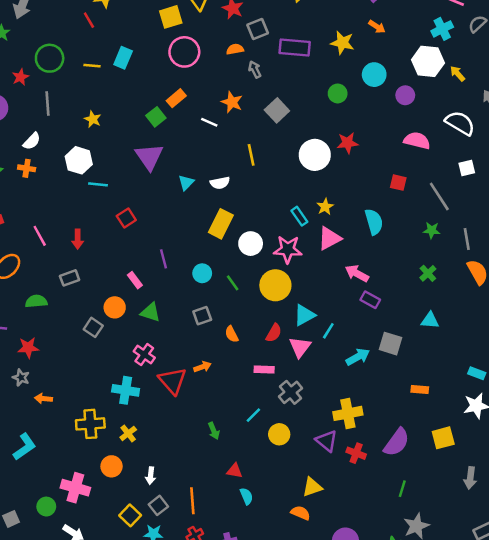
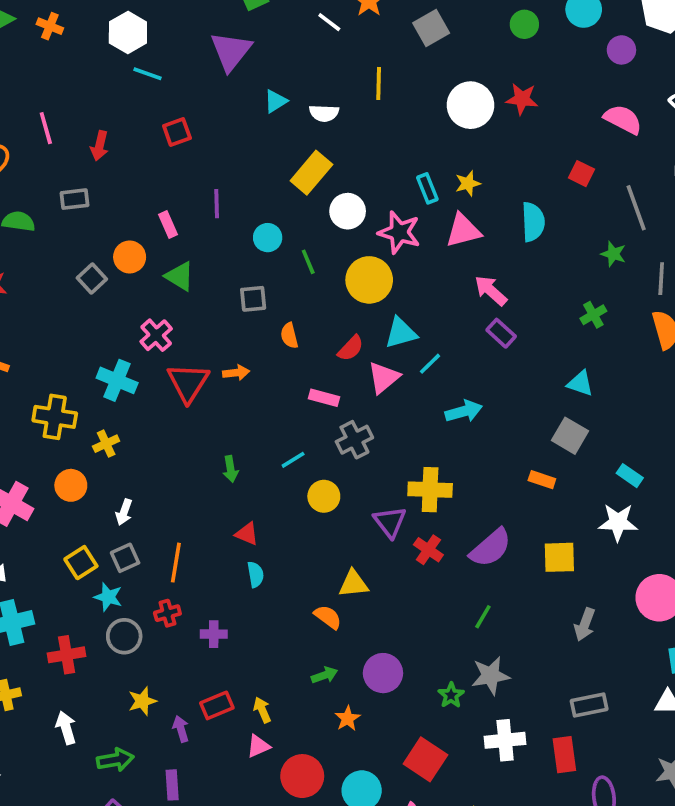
gray square: (390, 344) -> (570, 436), moved

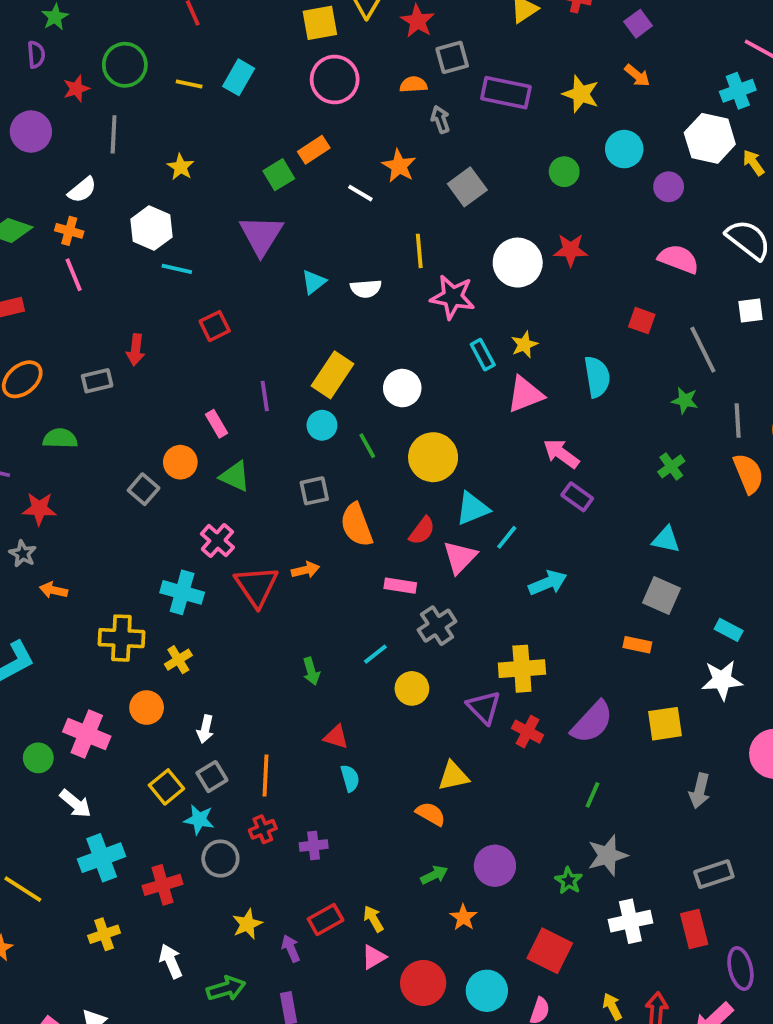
pink line: (46, 128) -> (74, 275), moved
yellow rectangle: (311, 173) -> (332, 375), moved
gray rectangle: (75, 199) -> (97, 381), moved
pink star: (399, 232) -> (453, 297), moved
orange semicircle: (289, 336) -> (356, 525), size x1.6

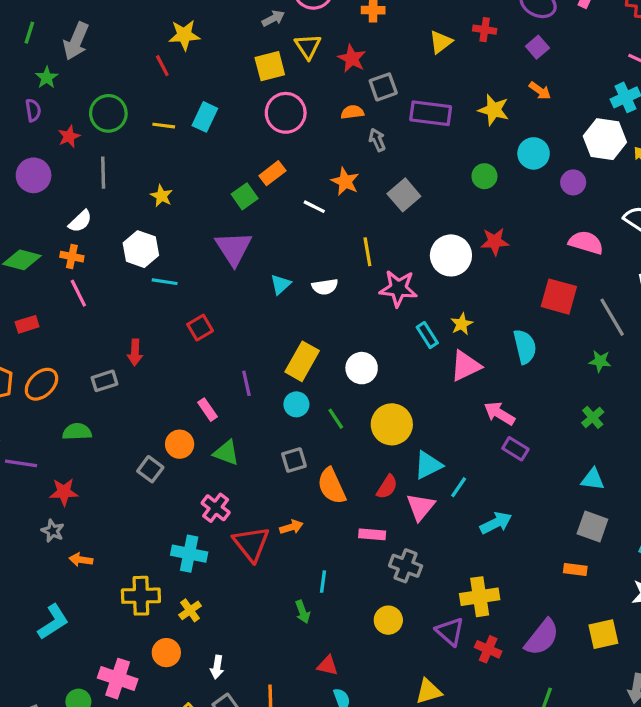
red square: (642, 321) -> (559, 297), size x1.6
gray cross: (437, 626) -> (406, 566), turned -32
cyan line: (375, 654) -> (323, 582), moved, turned -40

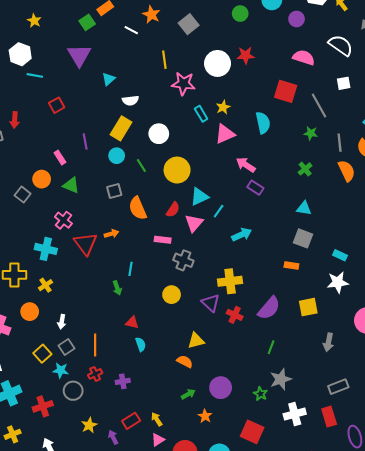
white semicircle: (325, 287) -> (130, 101), moved

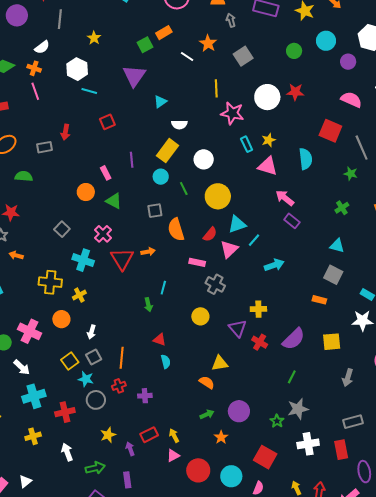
pink triangle: (225, 134) -> (268, 166), turned 35
gray square: (23, 195) -> (62, 229), moved
yellow cross: (230, 281) -> (258, 309), size x0.7

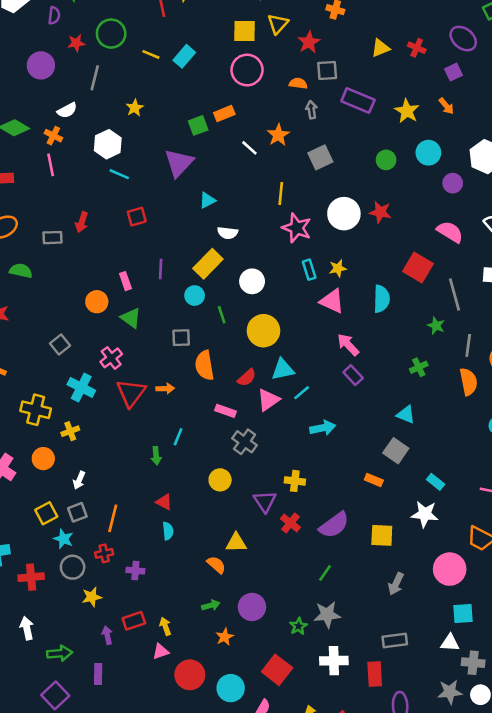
yellow star: (108, 435) -> (92, 597), moved

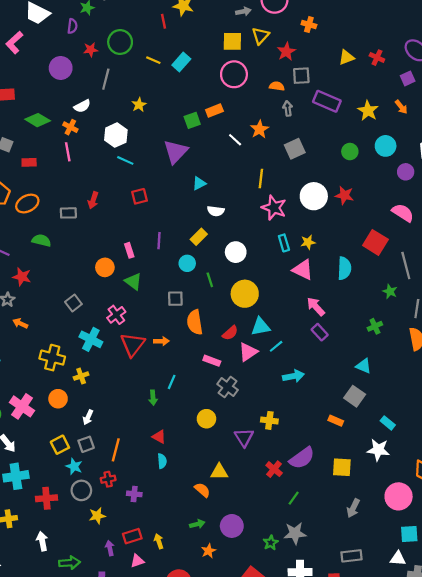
yellow rectangle: (208, 264) -> (199, 237), size x0.7
red cross: (290, 523) -> (274, 469), moved
pink triangle: (161, 651) -> (137, 561), moved

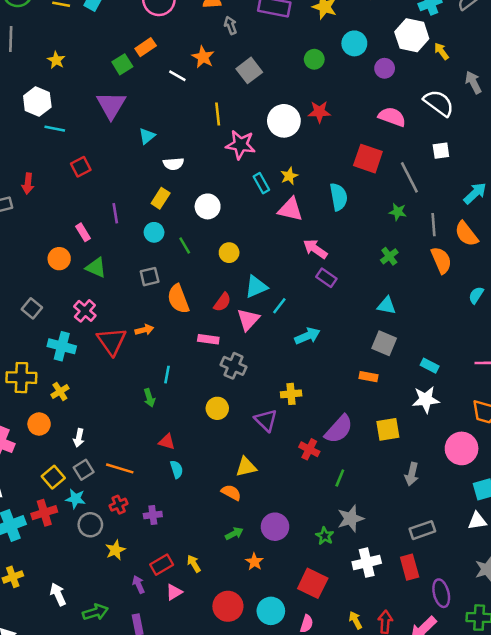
yellow circle: (245, 294) -> (229, 253), size x0.6
orange line: (116, 450) -> (120, 468), turned -75
red cross: (46, 498) -> (44, 513), moved

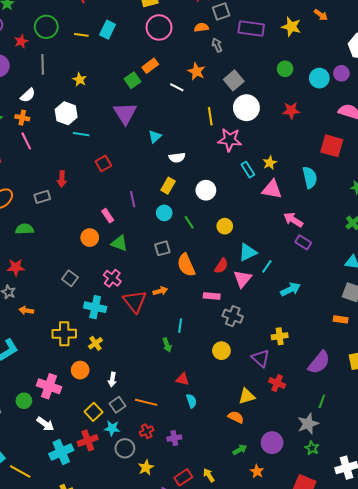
cyan circle: (354, 43) -> (319, 78), moved
white circle: (284, 121) -> (246, 108), moved
red cross: (309, 449) -> (277, 383), moved
gray star: (351, 519) -> (308, 424), moved

